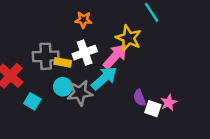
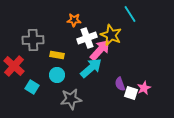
white cross: (85, 53) -> (87, 38), moved
gray cross: (46, 56) -> (33, 40), moved
gray star: (80, 93) -> (71, 99), moved

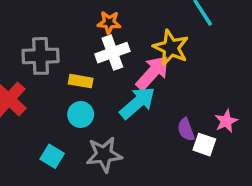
white cross: (87, 38) -> (112, 53), moved
cyan square: (32, 87) -> (52, 156), moved
pink star: (144, 88) -> (226, 121), moved

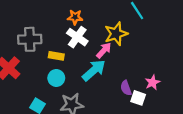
yellow star: (171, 48) -> (116, 34), turned 30
white cross: (112, 53) -> (77, 37), turned -35
pink arrow: (153, 73) -> (104, 50), size x0.7

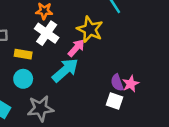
yellow star: (116, 34) -> (90, 29), turned -30
purple semicircle: (126, 88) -> (117, 83), moved

